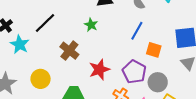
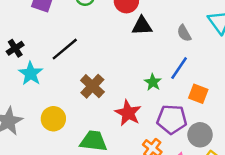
green star: (91, 25) -> (153, 82), moved
red star: (99, 70) -> (128, 113), turned -30
purple pentagon: (134, 72) -> (172, 119), turned -30

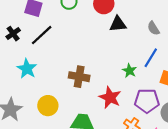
black cross: (15, 48) -> (13, 34), moved
black line: (65, 49) -> (42, 35), moved
brown cross: (92, 86) -> (79, 77), turned -30

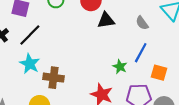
cyan star: (27, 69) -> (30, 64), moved
brown cross: (79, 77) -> (54, 78), moved

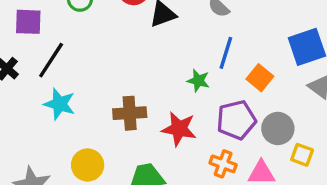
orange square: (159, 73) -> (260, 78), turned 35
brown cross: (54, 78) -> (130, 113), moved

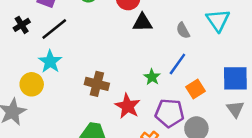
yellow circle: (88, 165) -> (32, 84), moved

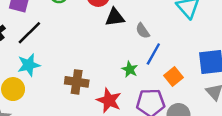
gray semicircle: (183, 30) -> (143, 31), moved
cyan star: (50, 62) -> (29, 65), turned 30

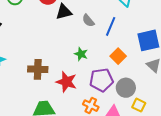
blue line: (153, 54) -> (111, 26), moved

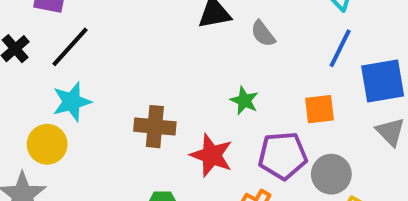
blue line: (111, 26) -> (340, 48), moved
orange square: (118, 56) -> (319, 109), turned 35

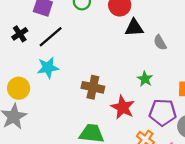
yellow circle: (47, 144) -> (19, 88), moved

